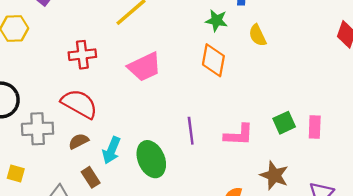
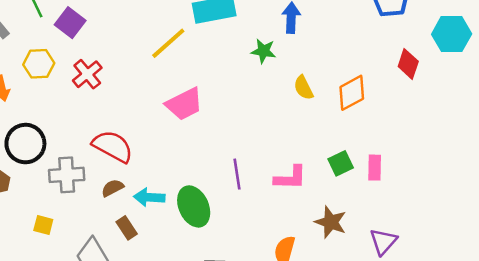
yellow semicircle: (258, 35) -> (304, 88), moved
red cross: (82, 55) -> (87, 74), moved, turned -32
orange diamond: (213, 60) -> (352, 93), moved, turned 52
cyan arrow: (111, 150) -> (149, 197), turned 72

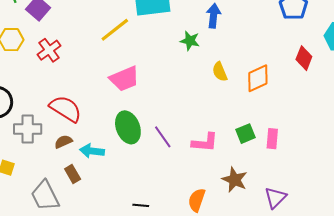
purple line: (237, 174) -> (163, 137), turned -30
green ellipse: (194, 206) -> (128, 127), moved

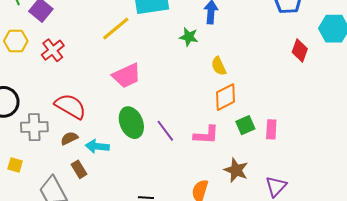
orange diamond: (258, 78) -> (225, 97), moved

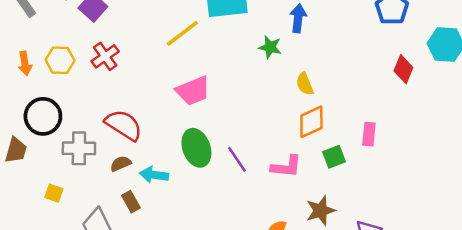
yellow hexagon: (16, 41) -> (60, 60), moved
pink rectangle: (271, 129) -> (369, 134), moved
brown star: (236, 170) -> (321, 211), turned 30

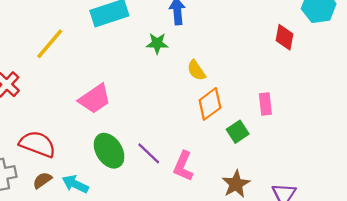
yellow line: (182, 33) -> (50, 44), moved
pink L-shape: (286, 167) -> (183, 166), moved, turned 120
cyan arrow: (154, 175) -> (75, 184), turned 30

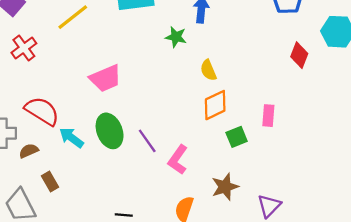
brown semicircle: (42, 180) -> (29, 151), moved
cyan arrow: (75, 184) -> (71, 138), moved

